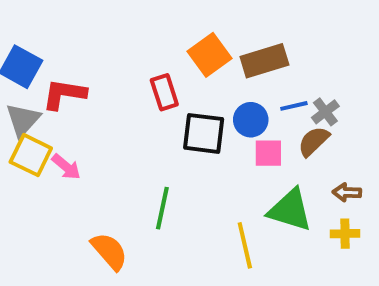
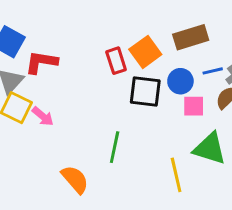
orange square: (209, 55) -> (145, 52), moved

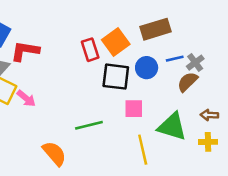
pink square: (194, 106) -> (134, 109), moved
green line: (115, 147) -> (89, 125), turned 64

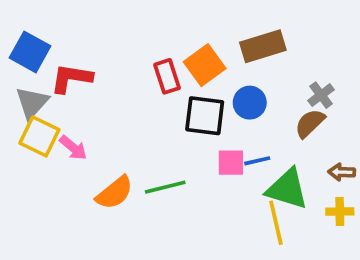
blue line: (175, 59) -> (257, 161), moved
yellow line: (143, 150) -> (276, 223), moved
orange semicircle: (54, 153) -> (115, 193), moved, turned 92

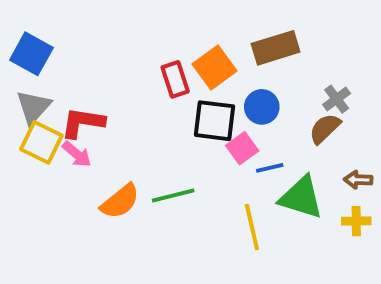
red L-shape: (71, 78) -> (83, 123), moved
pink square: (231, 163) -> (242, 148), moved, turned -36
yellow line: (276, 223) -> (252, 227), moved

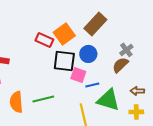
brown rectangle: (276, 48) -> (95, 24), turned -30
red rectangle: (175, 79) -> (44, 40), turned -48
pink square: (242, 148) -> (78, 75), turned -35
orange semicircle: (120, 201) -> (16, 102), turned 125

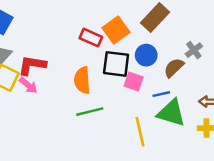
brown semicircle: (120, 65) -> (174, 68), moved
blue line: (92, 85) -> (161, 94), moved
orange semicircle: (16, 102) -> (82, 80), moved

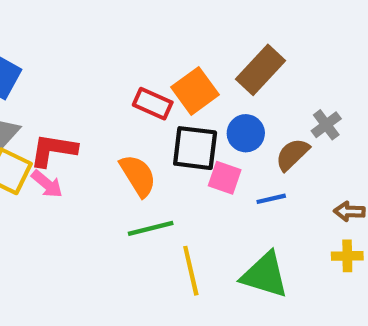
orange semicircle: (82, 80) -> (138, 176), turned 152
green triangle: (171, 113) -> (265, 275), moved
yellow line: (140, 132) -> (191, 271), moved

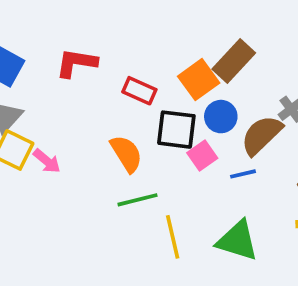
orange square: (195, 91) -> (199, 80), moved
red L-shape: (53, 150) -> (76, 63), moved
brown semicircle: (292, 154) -> (262, 135), size x1.4
pink square: (225, 178) -> (202, 155), turned 36

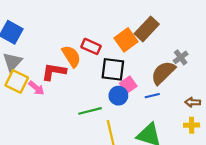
red L-shape: (76, 63) -> (54, 72), moved
blue circle: (221, 117) -> (118, 96), moved
orange semicircle: (126, 154) -> (71, 56), moved

